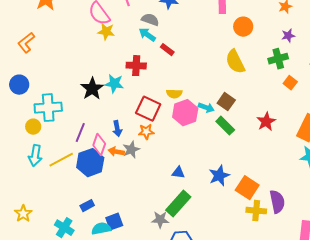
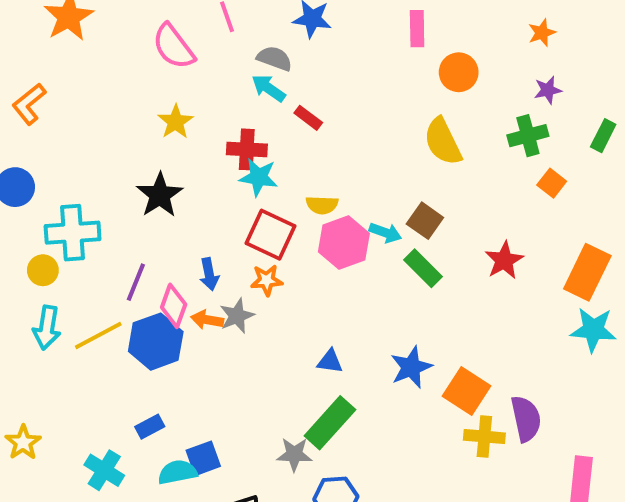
yellow star: (106, 32) -> (176, 122), moved, turned 30
cyan star: (114, 84) -> (259, 177), moved

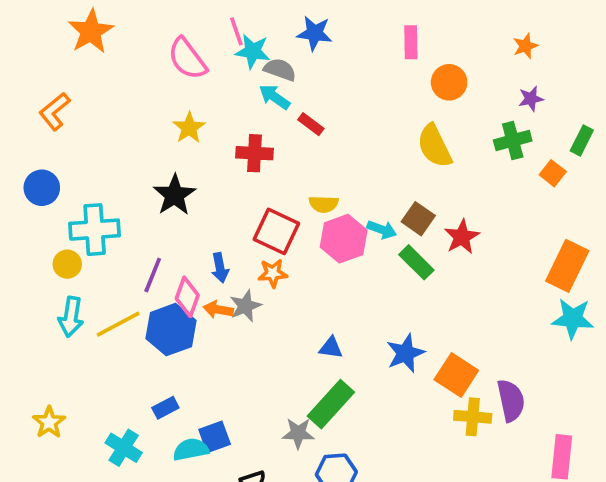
cyan star: (259, 177) -> (253, 51), moved
orange square: (552, 183) -> (553, 173), moved
red star: (504, 260) -> (462, 237), moved

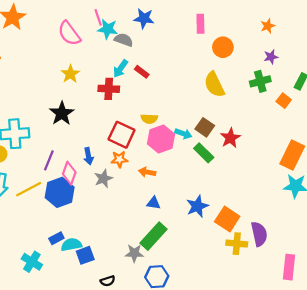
cyan arrow: (275, 97) -> (120, 69), moved, turned -90
orange arrow: (218, 310) -> (147, 172), moved
cyan semicircle: (191, 450) -> (71, 245), moved

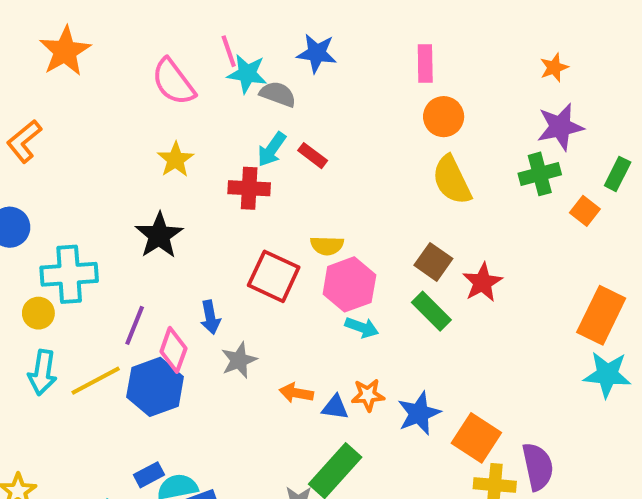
orange circle: (223, 47) -> (444, 117), moved
purple star: (271, 57) -> (560, 127), size x1.6
cyan arrow: (183, 134) -> (362, 327), moved
orange star: (119, 159) -> (368, 395), moved
orange arrow: (147, 172) -> (296, 393), moved

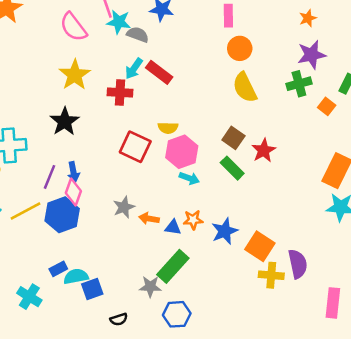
red rectangle: (313, 156) -> (159, 72), size x1.5
yellow star: (176, 160) -> (75, 75), size x1.4
blue arrow: (210, 317) -> (73, 172), moved
gray star: (239, 360) -> (124, 207), moved

